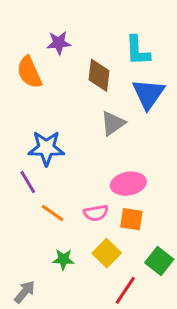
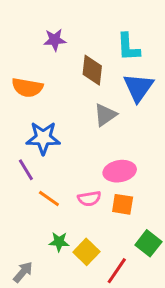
orange semicircle: (29, 72) -> (27, 87), moved, turned -56
yellow square: (107, 253) -> (86, 252), moved

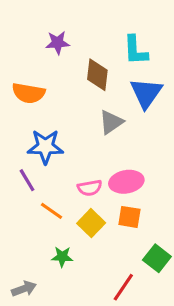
pink semicircle: (89, 199) -> (90, 188), moved
yellow square: (86, 252) -> (91, 223), moved
gray arrow: (23, 272) -> (24, 289), turned 30

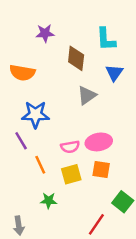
blue triangle: (146, 93) -> (114, 73), size x0.7
orange line: (51, 211) -> (40, 165), turned 30
yellow square: (91, 223) -> (71, 174), turned 30
gray arrow: (24, 289) -> (19, 226), turned 102

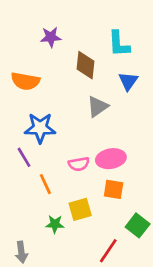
yellow square: (71, 174) -> (80, 209), moved

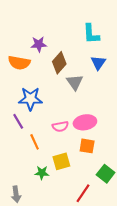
purple star: (51, 37) -> (39, 44), moved
brown diamond: (86, 65) -> (59, 63), moved, turned 35
gray triangle: (98, 107) -> (75, 82), turned -30

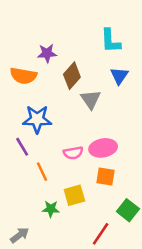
gray arrow: (16, 194) -> (20, 235), turned -119

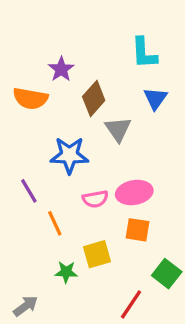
purple star: (47, 53) -> (61, 69), turned -30
blue star: (37, 119) -> (69, 155), moved

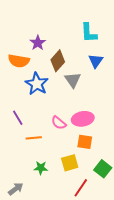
blue star: (69, 155) -> (37, 84), moved, turned 30
pink semicircle: (95, 199) -> (59, 123), turned 49
orange line: (55, 223) -> (34, 138), turned -70
yellow square: (97, 254) -> (70, 163), moved

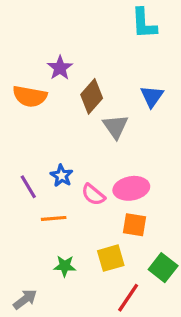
cyan L-shape: (89, 33) -> (144, 23), moved
blue star: (37, 84) -> (62, 176), moved, size x0.6

